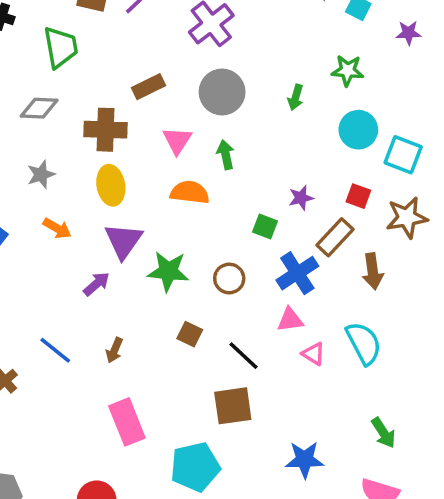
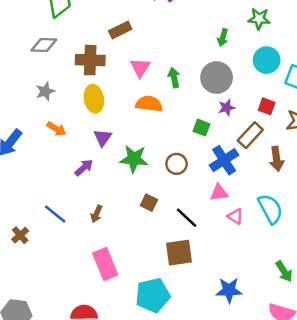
gray circle: (222, 92) -> (217, 78), moved
purple triangle: (123, 241) -> (103, 138), size x0.7

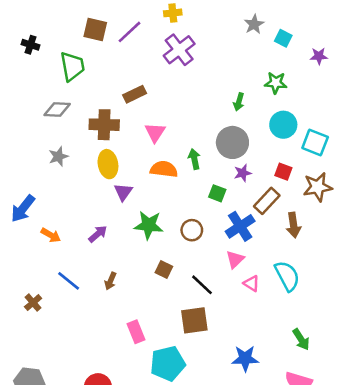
green arrow: (174, 78) -> (194, 159), moved
orange arrow: (56, 129) -> (51, 235), moved
purple triangle: (103, 138) -> (123, 192), moved
pink triangle: (219, 193) -> (235, 259), turned -36
pink rectangle: (105, 264) -> (136, 332), moved, size x0.7

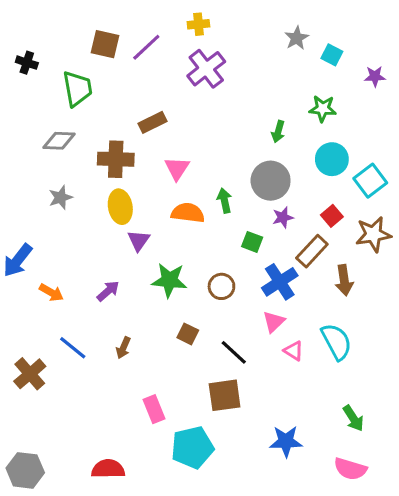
cyan square: (315, 142) -> (370, 181), turned 32
red square: (283, 172) -> (332, 216), turned 30
brown cross: (33, 303) -> (30, 374), size x1.5

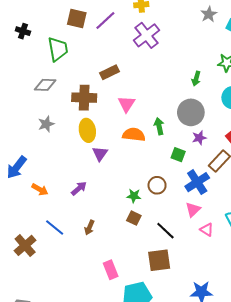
green star: (169, 280) -> (134, 196), moved, size x0.6

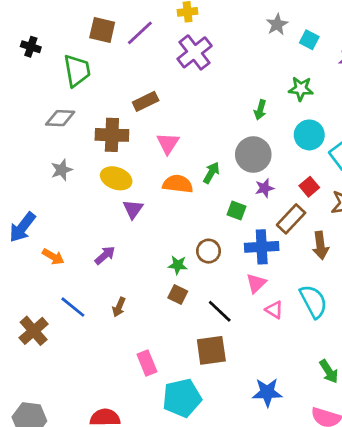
green arrow: (159, 126) -> (211, 173), turned 42
yellow ellipse: (87, 130) -> (116, 178), turned -60
blue cross: (197, 182) -> (262, 247), turned 30

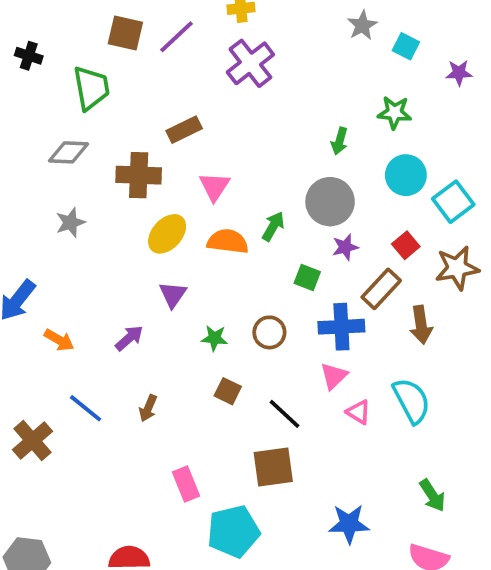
yellow ellipse: (116, 178) -> (167, 234), moved, turned -68
purple triangle: (133, 209) -> (173, 295), moved
green star: (178, 265) -> (214, 338), moved

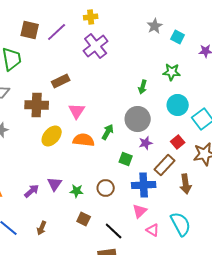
purple triangle: (173, 295) -> (55, 184), moved

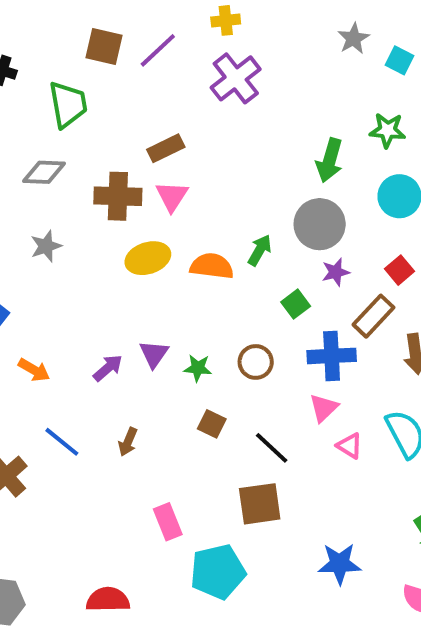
green arrow: (143, 87) -> (330, 160), size x1.5
pink triangle: (77, 111) -> (172, 196), moved
yellow ellipse: (52, 136) -> (148, 258), turned 30
green square: (126, 159) -> (296, 304), turned 32

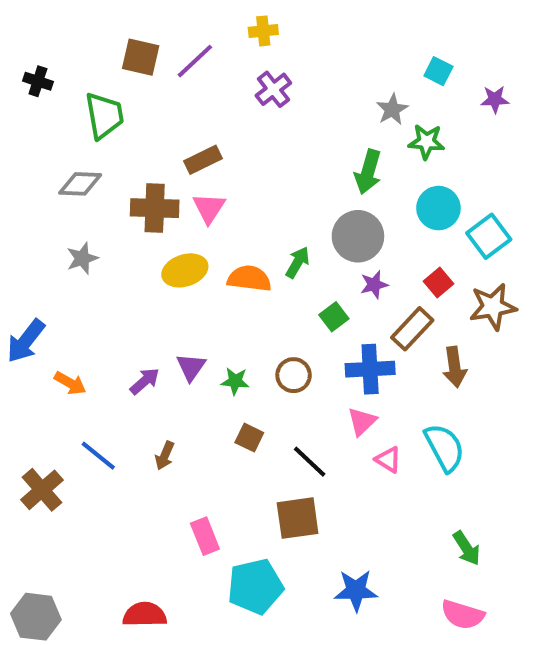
gray star: (354, 38) -> (392, 109), moved
purple cross: (236, 78) -> (273, 89), size x0.7
blue star: (340, 564) -> (356, 590), moved

